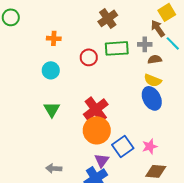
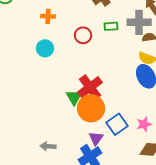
gray cross: (145, 44) -> (139, 22), size x1.6
green rectangle: (117, 48) -> (111, 26), size x0.6
green triangle: (52, 109) -> (74, 97), moved

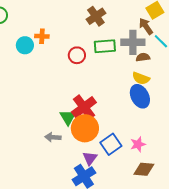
green rectangle: (111, 26) -> (105, 46), size x1.5
cyan circle: (45, 48) -> (25, 45), moved
gray arrow: (48, 146) -> (53, 137), moved

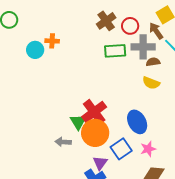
red circle: (77, 55) -> (130, 26), moved
blue ellipse: (140, 96) -> (137, 122), moved

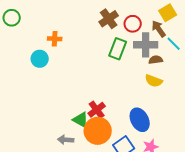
cyan circle: (35, 50) -> (40, 59), moved
green rectangle: (115, 51) -> (118, 49), turned -65
red cross: (94, 112) -> (97, 110), size x0.7
green triangle: (78, 122) -> (81, 120), turned -30

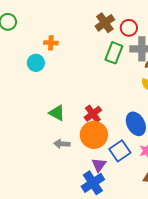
green triangle: (81, 120) -> (57, 113), moved

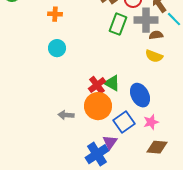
cyan circle: (36, 63) -> (57, 48), moved
green triangle: (57, 113) -> (112, 83), moved
purple triangle: (99, 165) -> (110, 142), moved

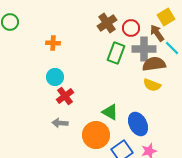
brown semicircle: (156, 35) -> (154, 64), size x1.6
red cross: (97, 85) -> (65, 96), moved
gray arrow: (66, 115) -> (60, 123), moved

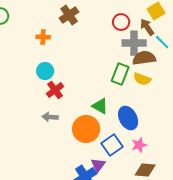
brown cross: (107, 23) -> (69, 15), moved
green rectangle: (116, 53) -> (120, 74), moved

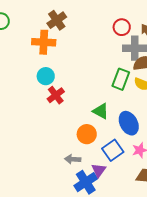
brown cross: (69, 15) -> (57, 20), moved
orange cross: (43, 37) -> (44, 42), size x1.6
gray arrow: (50, 117) -> (73, 159), moved
orange circle: (86, 129) -> (87, 134), size x0.7

